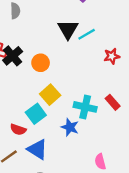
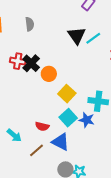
orange circle: (41, 63) -> (49, 74), moved
cyan square: (36, 114) -> (68, 118), moved

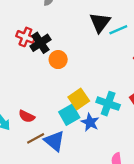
yellow square: (67, 94) -> (79, 99), moved
red semicircle: (42, 126) -> (27, 116), moved
brown line: (36, 150) -> (36, 138), moved

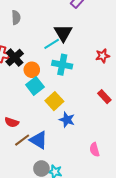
cyan line: (118, 30) -> (52, 44), moved
cyan cross: (108, 104) -> (62, 65), moved
cyan square: (69, 115) -> (35, 86), moved

